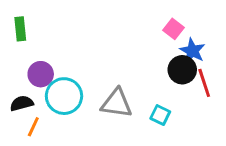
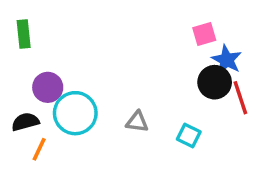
pink square: (173, 29) -> (204, 34), turned 36
gray triangle: (117, 103) -> (137, 122), size x0.6

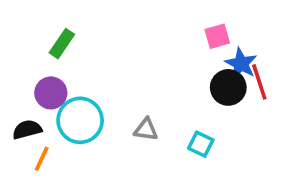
green rectangle: (24, 34) -> (62, 44), moved, turned 40
red line: (240, 98) -> (259, 82), moved

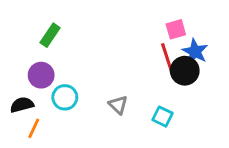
red line: (259, 82) -> (167, 57), moved
cyan circle: (80, 120) -> (65, 97), size x0.7
gray triangle: (146, 130) -> (118, 105), turned 36

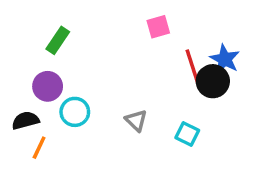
pink square: (176, 29) -> (158, 27), moved

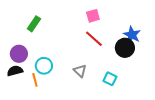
red line: (192, 66) -> (94, 39), moved, turned -30
purple circle: (48, 86) -> (19, 54), moved
orange line: (39, 148) -> (35, 80), moved, turned -40

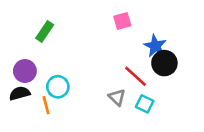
blue star: (132, 35) -> (155, 46), moved
red line: (94, 39) -> (135, 76), moved
gray triangle: (80, 71) -> (117, 97), moved

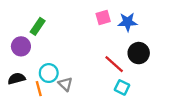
blue star: (155, 46) -> (128, 22), moved, turned -30
purple circle: (25, 71) -> (21, 46), moved
gray triangle: (117, 97) -> (65, 84), moved

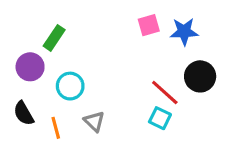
cyan circle: (49, 73) -> (70, 86), moved
black semicircle: (17, 79) -> (24, 113), turned -105
cyan square: (122, 87) -> (160, 118), moved

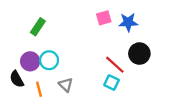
purple circle: (30, 67) -> (30, 61), moved

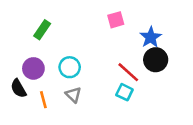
blue star: (128, 22) -> (151, 37), moved, turned -30
cyan circle: (49, 60) -> (70, 67), moved

